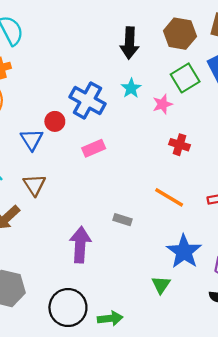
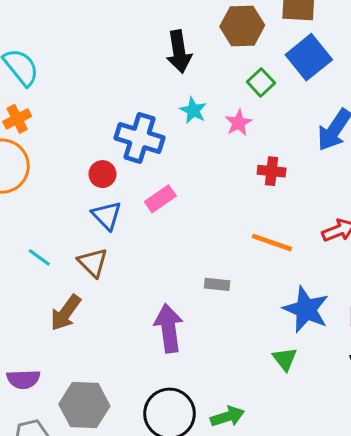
green square: (185, 78) -> (261, 82), size x0.7
blue triangle: (32, 140) -> (107, 215), moved

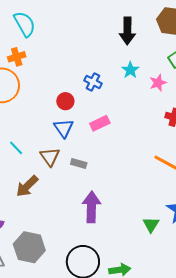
blue cross: (140, 138) -> (93, 82), size x0.6
gray rectangle: (217, 284) -> (79, 164), moved
green triangle: (285, 359) -> (151, 225), moved

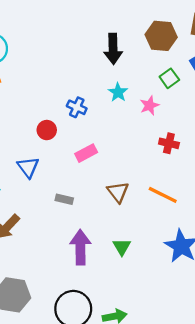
blue triangle: (64, 128) -> (28, 167), moved
brown triangle: (50, 157) -> (118, 192), moved
green triangle: (151, 225) -> (122, 247), moved

